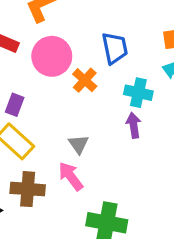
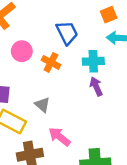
pink circle: (52, 56) -> (22, 51), size x0.7
gray triangle: (79, 144) -> (42, 105), moved

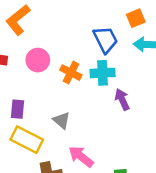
blue trapezoid: (67, 33) -> (105, 40), moved
cyan cross: (93, 61) -> (103, 73), moved

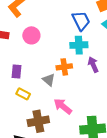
orange cross: (71, 73) -> (64, 67), moved, turned -35
yellow rectangle: (27, 140) -> (23, 94), size x0.6

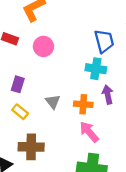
orange cross: (64, 67) -> (83, 104), moved
pink arrow: (63, 106) -> (89, 132), moved

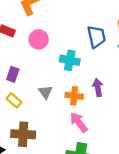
cyan cross: (96, 69) -> (70, 60), moved

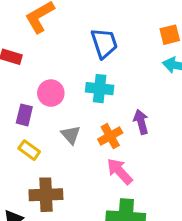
blue trapezoid: (96, 37) -> (104, 43), moved
pink circle: (39, 39) -> (51, 93), moved
orange cross: (74, 96) -> (110, 136), turned -30

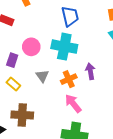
cyan cross: (100, 89) -> (64, 47), size x1.4

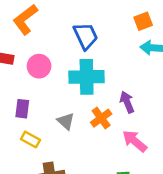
pink circle: (31, 47) -> (39, 66), moved
pink arrow: (73, 103) -> (135, 141), moved

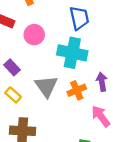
purple rectangle: (22, 109) -> (12, 67), turned -63
gray triangle: (66, 121) -> (46, 86), size x1.5

